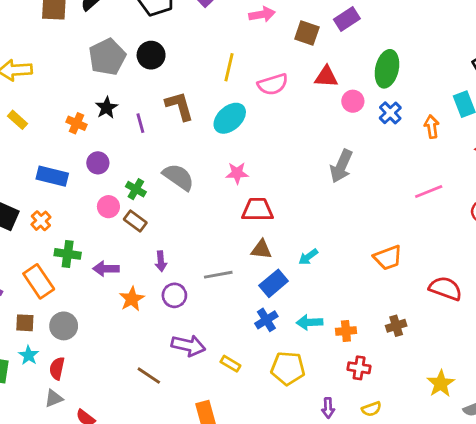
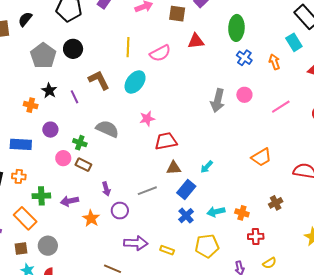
pink circle: (353, 101) -> (244, 95), moved
orange cross: (41, 221) -> (19, 176), turned -32
orange cross: (346, 331) -> (242, 213), turned 32

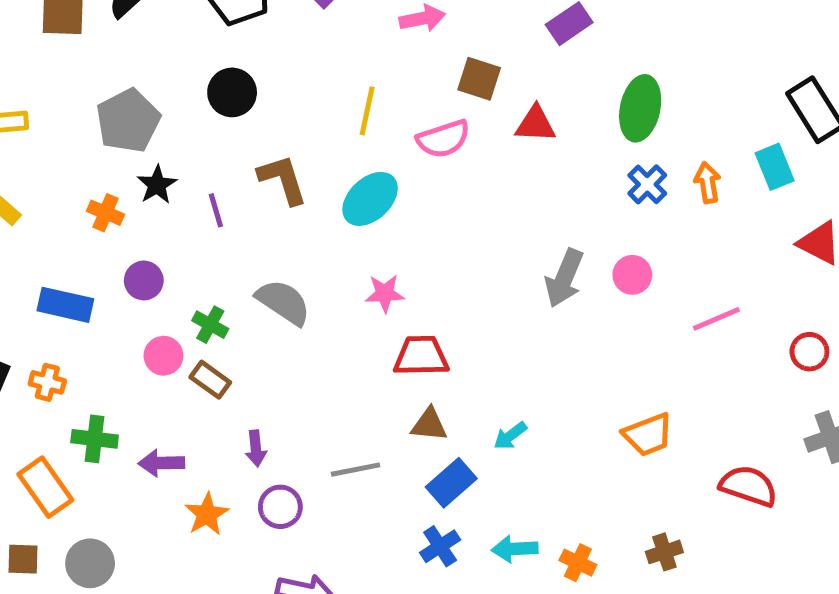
brown square: (177, 14) -> (479, 79), moved
gray pentagon: (43, 56) -> (128, 121), moved
orange arrow: (274, 62) -> (708, 183), moved

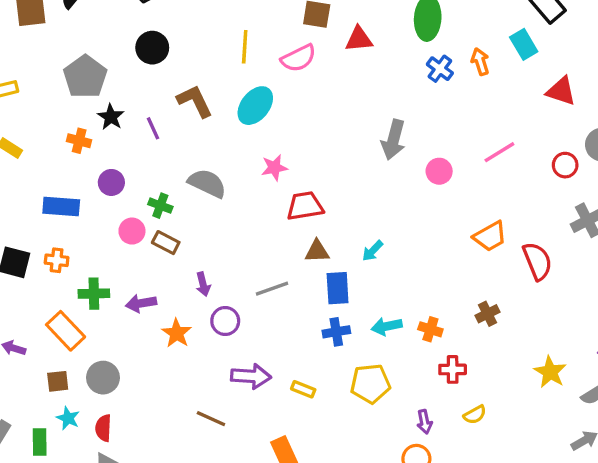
pink circle: (632, 275) -> (439, 171), moved
orange trapezoid: (648, 435) -> (490, 236), moved
blue rectangle: (451, 483) -> (338, 288), turned -44
red semicircle: (749, 486) -> (537, 261), turned 57
blue cross: (440, 546) -> (336, 332), turned 32

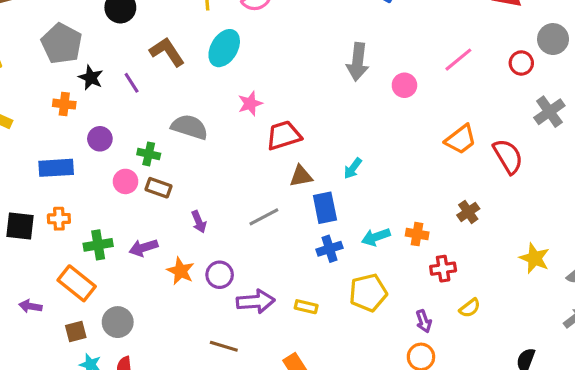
purple circle: (225, 321) -> (220, 275), moved

